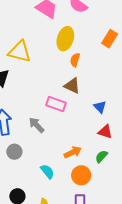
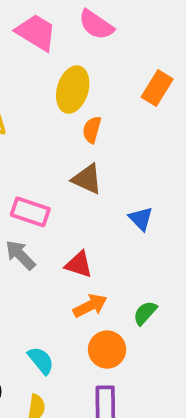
pink rectangle: (56, 104) -> (30, 212), moved
red triangle: (105, 132) -> (79, 264), moved
cyan semicircle: (47, 171) -> (41, 360), moved

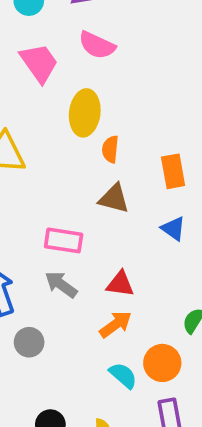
pink trapezoid: (36, 32) -> (39, 63), turned 33
orange rectangle: (157, 88) -> (173, 171), moved, turned -32
orange arrow: (90, 306) -> (116, 324), moved
cyan semicircle: (41, 360) -> (123, 375), moved

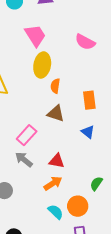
pink semicircle: (97, 45) -> (85, 42), moved
pink trapezoid: (39, 63) -> (35, 36), moved
pink rectangle: (64, 240) -> (27, 135), turned -60

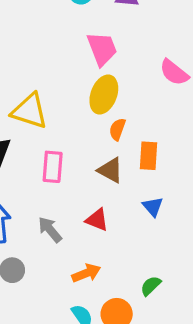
orange rectangle: (89, 100) -> (149, 156), moved
pink rectangle: (27, 135) -> (53, 167), moved, turned -48
red triangle: (57, 161) -> (97, 220), moved

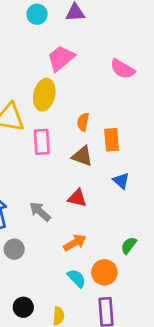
pink trapezoid: (102, 49) -> (61, 58), turned -100
yellow ellipse: (104, 95) -> (44, 95), moved
pink rectangle: (53, 167) -> (42, 142), moved

